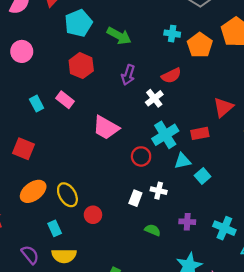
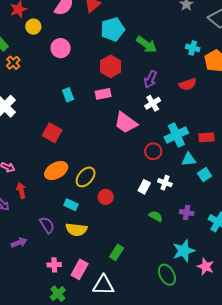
white cross: (154, 98) -> (153, 103), moved
pink rectangle: (65, 100) -> (103, 94), moved, turned -56
yellow ellipse: (67, 195) -> (86, 177), turned 65
cyan rectangle: (55, 228) -> (71, 205), turned -48

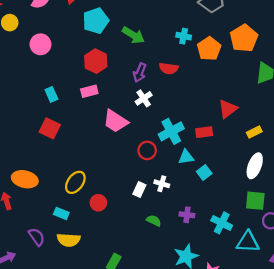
red semicircle: (188, 84) -> (169, 68), moved, turned 30
red square: (52, 133) -> (50, 128), moved
orange ellipse: (56, 171) -> (25, 179), moved, turned 45

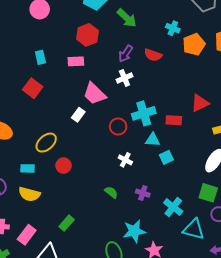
white rectangle: (139, 189) -> (78, 115), moved
cyan rectangle: (61, 213) -> (27, 168), turned -32

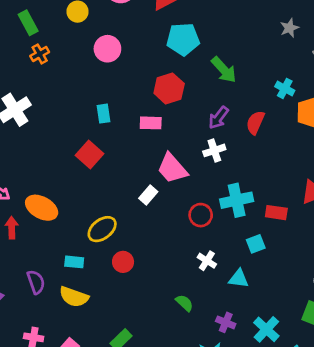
red semicircle: (153, 55) -> (255, 123), turned 90
cyan triangle: (153, 140) -> (239, 279), moved
cyan square: (166, 157) -> (256, 244), moved
purple cross: (143, 193) -> (226, 322), moved

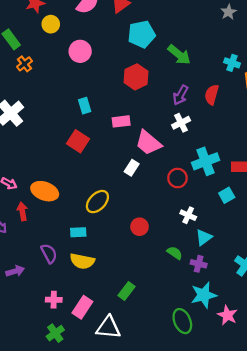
pink rectangle: (151, 123) -> (121, 121), moved
red circle: (123, 262) -> (140, 227), moved
cyan triangle: (239, 279) -> (204, 237), moved, turned -36
purple cross: (226, 322) -> (199, 264), moved

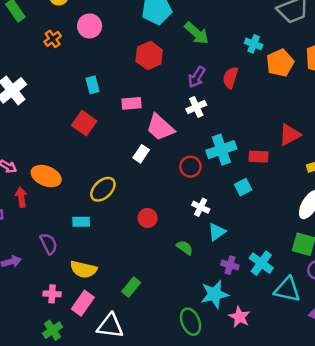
orange cross: (24, 64) -> (53, 39), moved
yellow semicircle: (82, 261) -> (83, 269), moved
purple cross: (199, 264) -> (230, 265), moved

